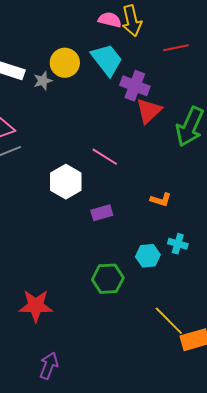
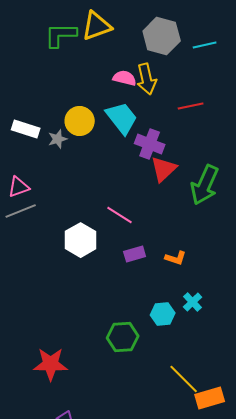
purple rectangle: (102, 213) -> (135, 254), moved
cyan cross: (178, 244) -> (193, 302), turned 30

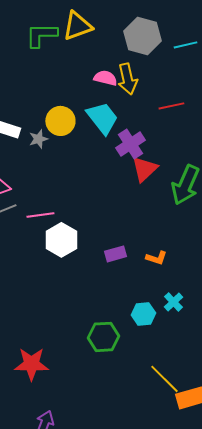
purple cross: (150, 144) -> (130, 144), turned 36
pink line: (120, 215) -> (40, 215), moved, turned -40

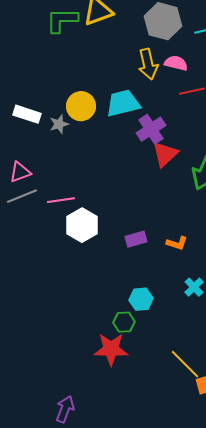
pink semicircle: (105, 78) -> (176, 63), moved
cyan trapezoid: (102, 118) -> (123, 103), turned -66
cyan hexagon: (143, 314) -> (141, 299), moved
green hexagon: (103, 337) -> (124, 322), size x0.7
red star: (31, 364) -> (111, 349), moved

